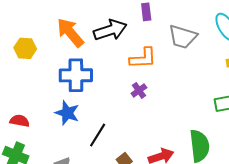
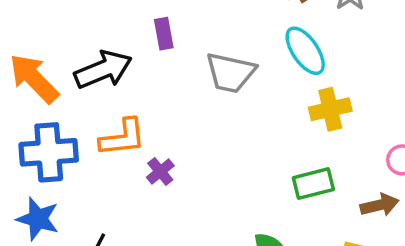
orange L-shape: (143, 58) -> (123, 138), moved

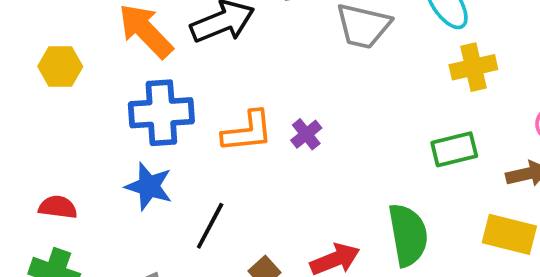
orange L-shape: (123, 138) -> (247, 132), moved
purple cross: (160, 171) -> (306, 134), moved

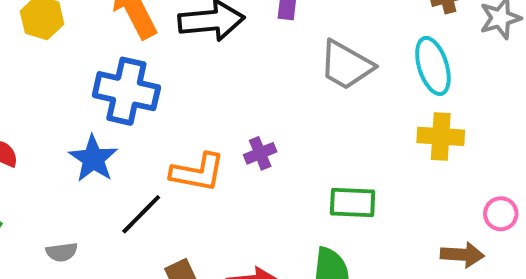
orange L-shape: (247, 132) -> (198, 172), moved
green rectangle: (454, 149) -> (353, 203), moved

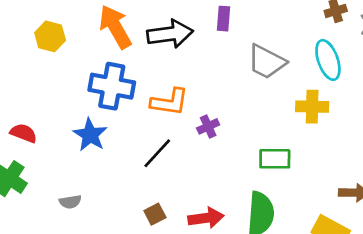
yellow cross: (441, 136) -> (312, 107), moved
orange L-shape: (198, 172) -> (169, 102), moved
black line: (141, 214) -> (157, 153), moved

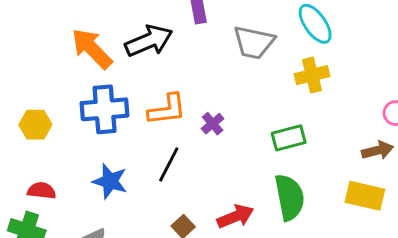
yellow hexagon: (50, 36) -> (35, 125), moved
red semicircle: (24, 133) -> (42, 191), moved
blue star: (90, 135) -> (110, 181), moved

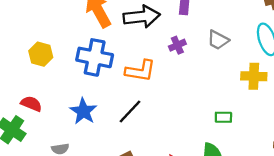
gray trapezoid: (254, 42) -> (218, 40), size x0.7
purple cross: (213, 124) -> (177, 45), moved
green rectangle: (289, 138) -> (223, 117), size x0.7

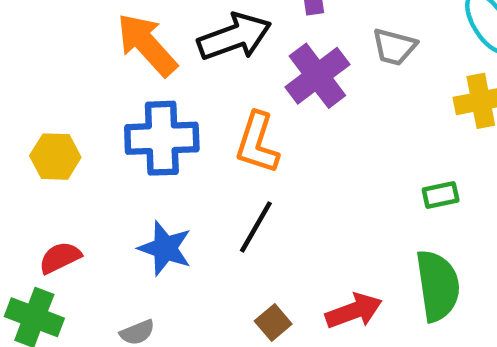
purple cross: (177, 45) -> (317, 76), size x1.8
orange L-shape: (140, 71) -> (257, 143), turned 112
red semicircle: (31, 104) -> (60, 258), turned -35

